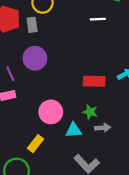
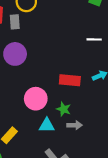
white line: (98, 19) -> (94, 39), moved
pink circle: (51, 112) -> (36, 99), moved

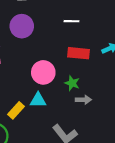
white line: (94, 39) -> (72, 21), moved
cyan triangle: (47, 125) -> (38, 100), moved

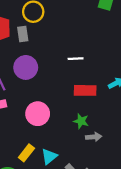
pink circle: (43, 72) -> (38, 114), moved
cyan triangle: (38, 100) -> (49, 157), moved, turned -35

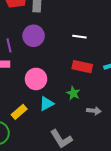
gray arrow: (94, 137) -> (94, 111), moved
cyan triangle: (49, 157) -> (47, 104), moved

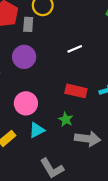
white line: (79, 37) -> (75, 49), moved, turned -32
gray arrow: (94, 111) -> (88, 139), size x1.6

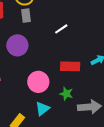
gray rectangle: (28, 24) -> (26, 16), moved
pink circle: (26, 103) -> (38, 82), moved

